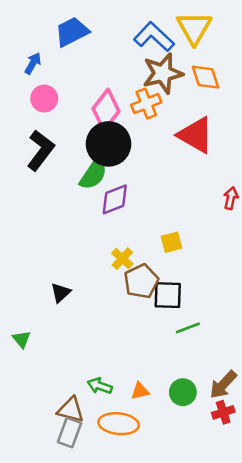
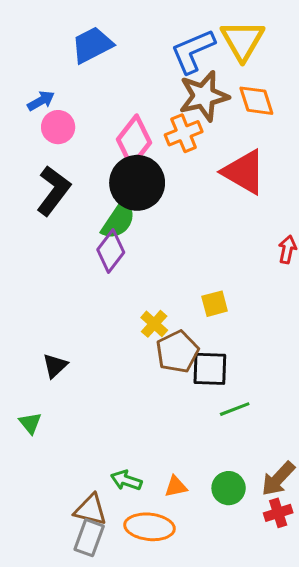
blue L-shape: (154, 37) -> (193, 51), turned -66
blue arrow: (33, 63) -> (41, 101), moved, turned 30
purple diamond: (115, 199) -> (111, 251), moved, turned -32
black triangle: (61, 293) -> (55, 366), moved

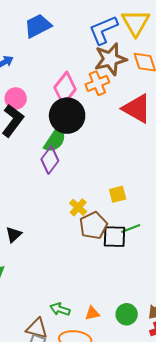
pink circle: (58, 127) -> (16, 98), moved
green line: (235, 409) -> (131, 229), moved

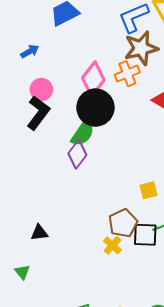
yellow cross: (78, 207) -> (112, 245), moved
black triangle: (14, 235) -> (39, 233), turned 36

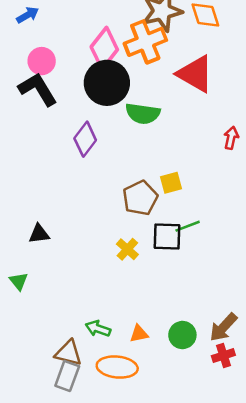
orange cross: (127, 74) -> (145, 42), size x1.4
black L-shape: (38, 113) -> (38, 89), turned -68
green semicircle: (83, 133) -> (143, 114), moved, turned 64
brown pentagon: (123, 223) -> (140, 198), moved

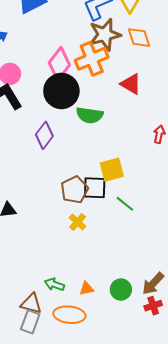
red triangle: (195, 74) -> (131, 84), size x0.7
yellow square: (171, 183) -> (112, 170), size x1.4
brown pentagon: (140, 198) -> (75, 190), moved
green line: (188, 226) -> (125, 204), turned 60
black square: (167, 236) -> (95, 188), moved

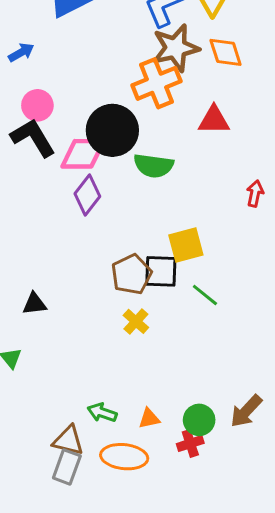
pink diamond: (59, 64) -> (83, 154), moved, turned 52
red triangle: (131, 84) -> (214, 120), turned -30
red cross: (153, 306) -> (190, 443), moved

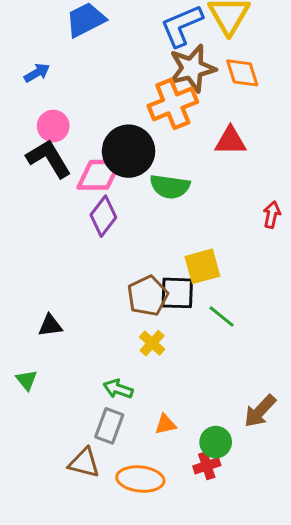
brown arrow: (246, 411) -> (260, 411), moved
green arrow: (102, 413) -> (118, 389), moved
orange triangle: (149, 418) -> (165, 424), moved
gray rectangle: (67, 467) -> (109, 426), moved

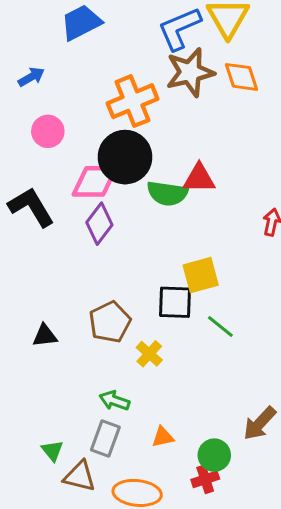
orange cross: (173, 104) -> (133, 101), moved
red triangle: (230, 141) -> (199, 178), moved
black L-shape: (49, 159) -> (31, 207), moved
brown pentagon: (148, 296) -> (110, 322), moved
green triangle: (27, 380) -> (52, 451), moved

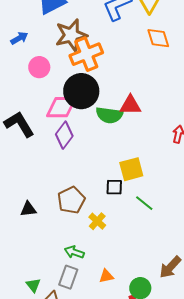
brown star: (190, 72) -> (71, 35), moved
pink circle: (48, 131) -> (39, 67), moved
black square: (175, 302) -> (114, 187), size x0.7

